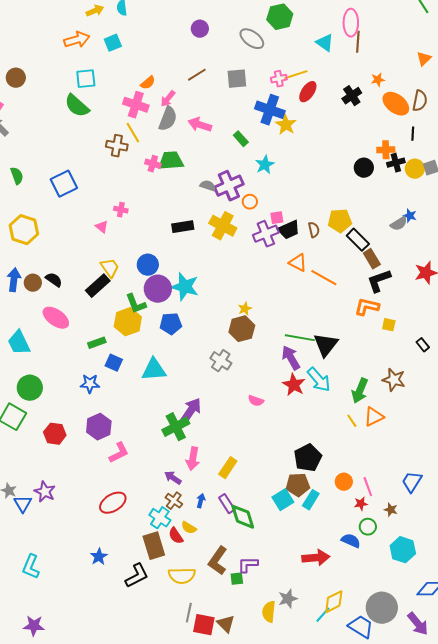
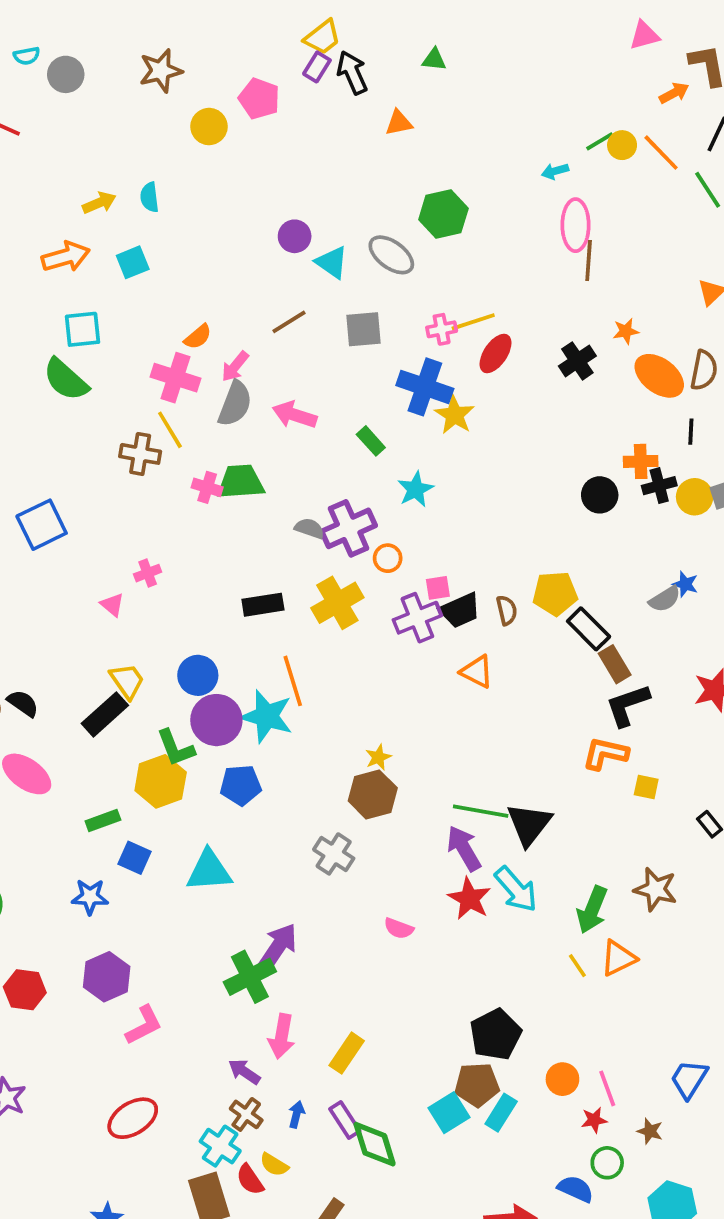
cyan triangle: (325, 43) -> (332, 262), moved
pink cross: (121, 210) -> (148, 573), turned -32
yellow cross: (223, 226) -> (337, 603), turned 32
orange line: (324, 278) -> (293, 681), moved, turned 44

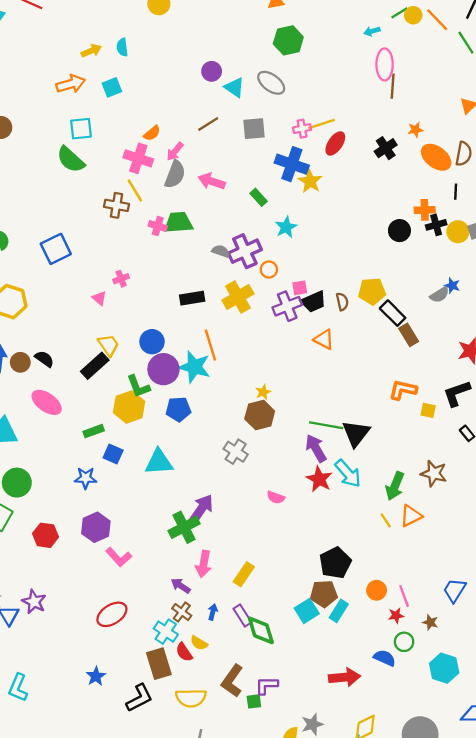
green hexagon: (443, 214) -> (288, 40), moved
black L-shape: (628, 705) -> (457, 393), moved
pink L-shape: (144, 1025) -> (119, 557), turned 75

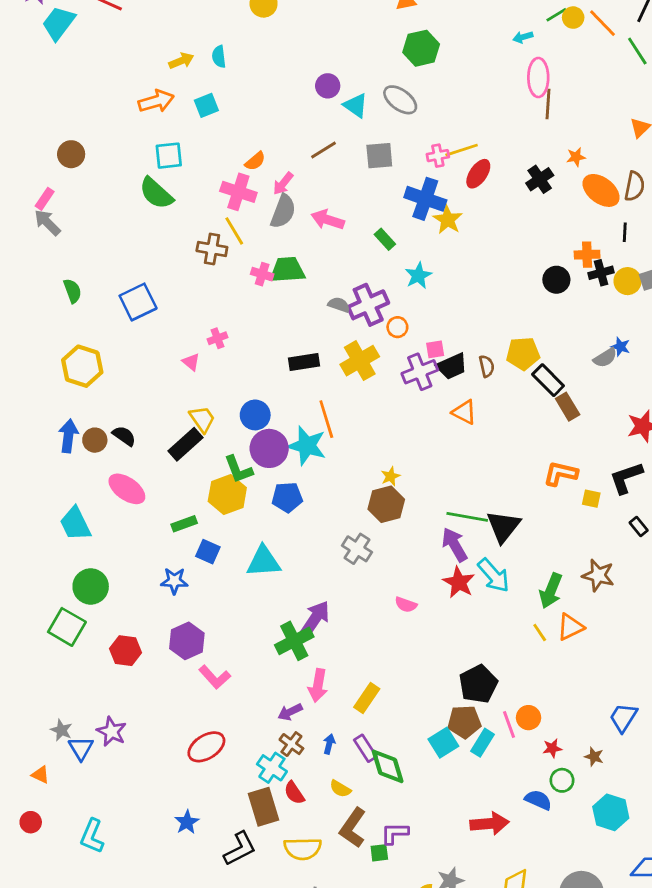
purple arrow: (181, 586) -> (290, 712), turned -60
pink line: (404, 596) -> (509, 725), moved
yellow semicircle: (199, 643) -> (340, 789), moved

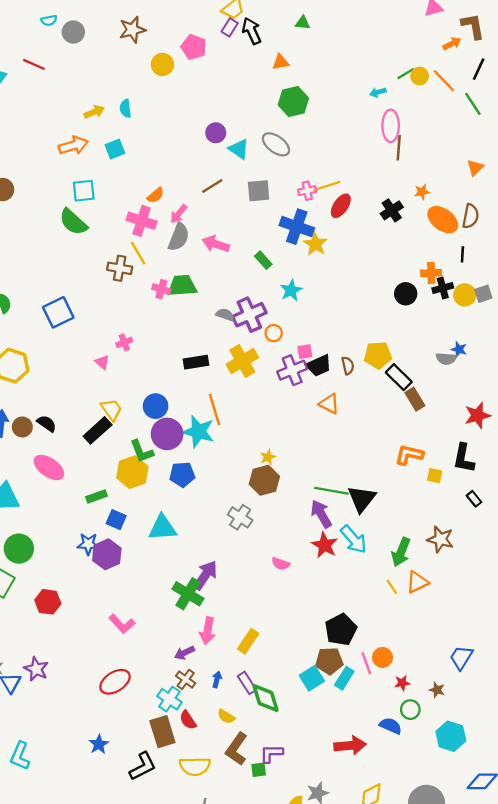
gray semicircle: (605, 358) -> (446, 359), turned 36
black L-shape: (626, 478) -> (464, 458), turned -60
purple hexagon: (187, 641) -> (107, 554), moved
green cross: (294, 641) -> (188, 594), turned -32

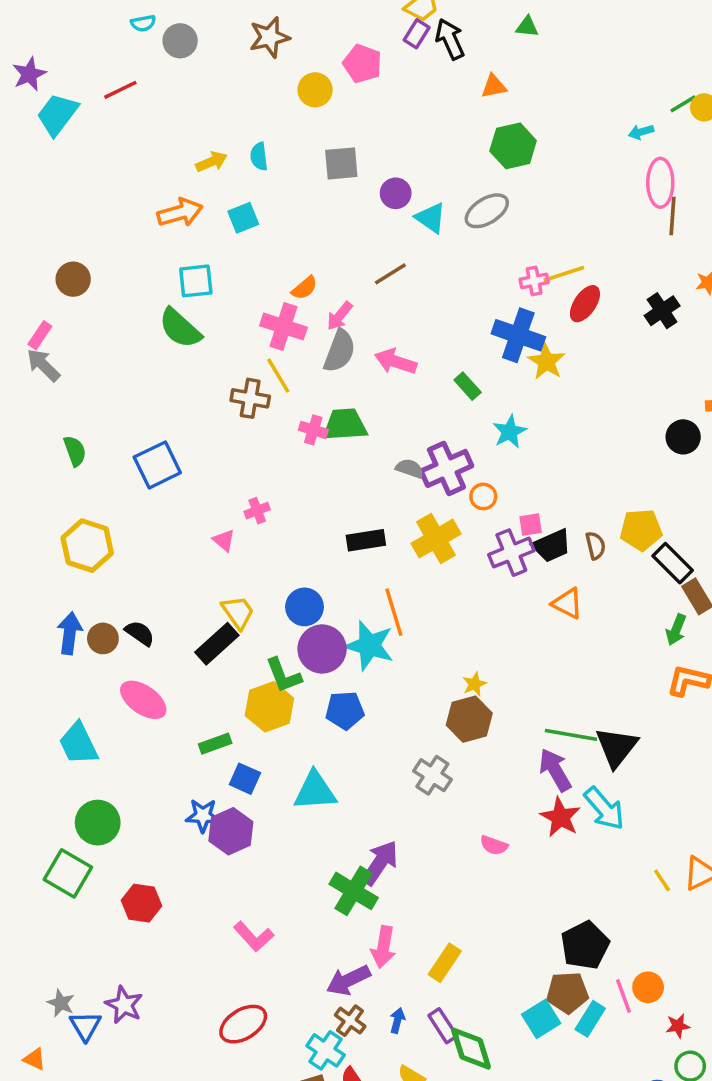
red line: (34, 64) -> (120, 90), turned -50
gray ellipse: (276, 144) -> (487, 211), turned -68
gray square: (259, 191) -> (341, 163), moved
green arrow: (401, 552) -> (676, 630), moved, size x0.7
purple arrow: (184, 653) -> (348, 980), size x1.4

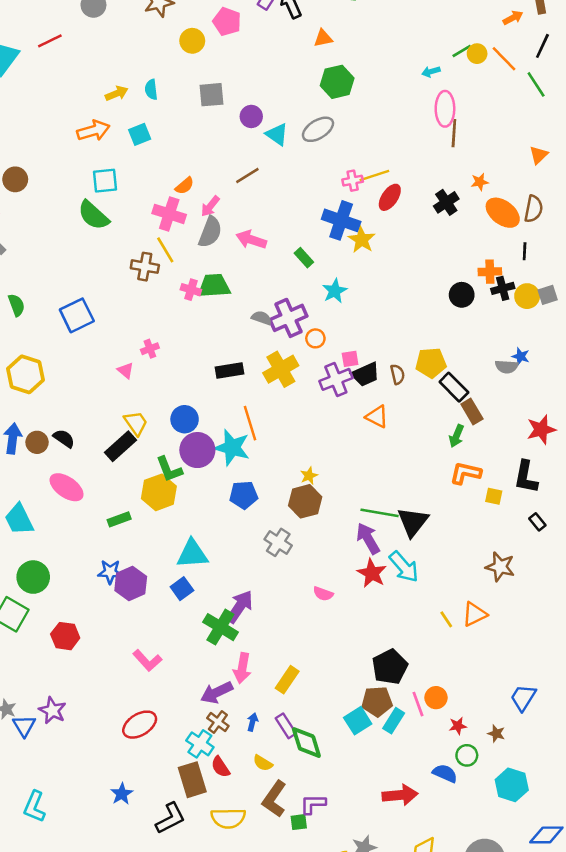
blue pentagon: (345, 710) -> (244, 495), moved
blue square: (245, 779) -> (182, 589), moved, turned 30

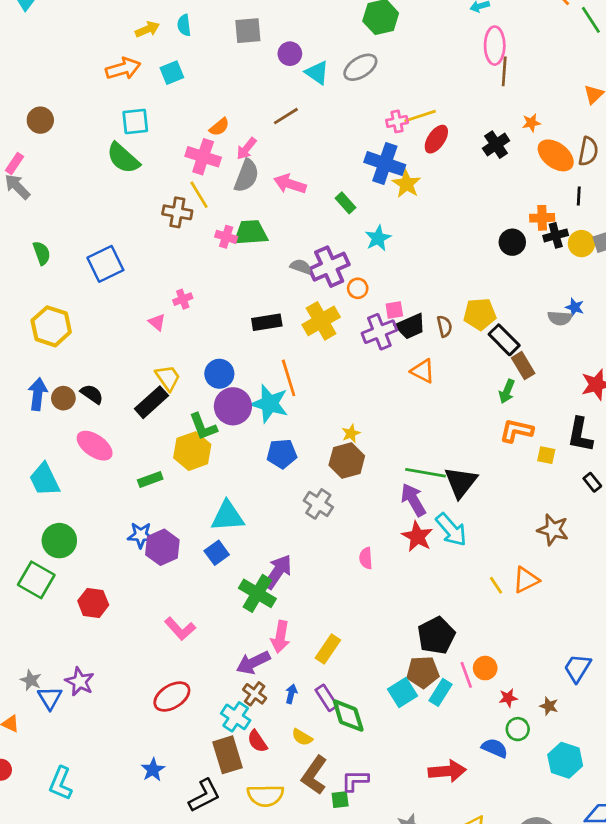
pink semicircle: (323, 594) -> (366, 558), turned 66

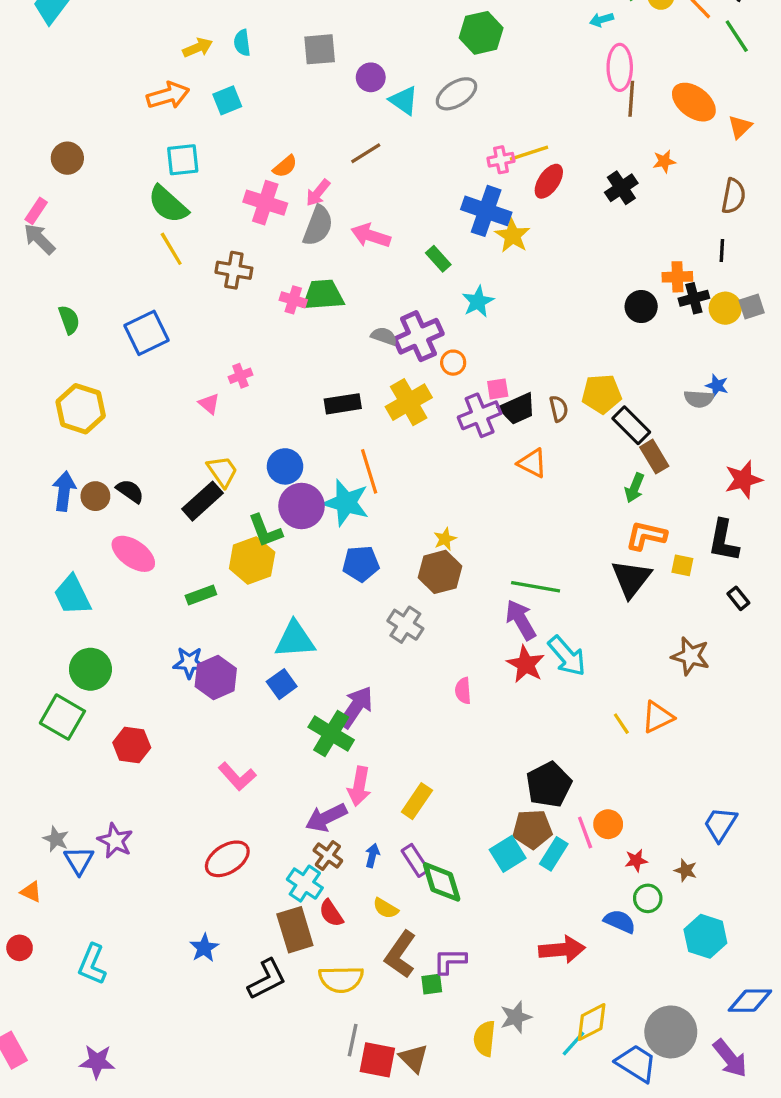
orange ellipse: (556, 155) -> (694, 102), moved
yellow line: (199, 195) -> (171, 249), moved
black triangle: (461, 482) -> (631, 579), moved

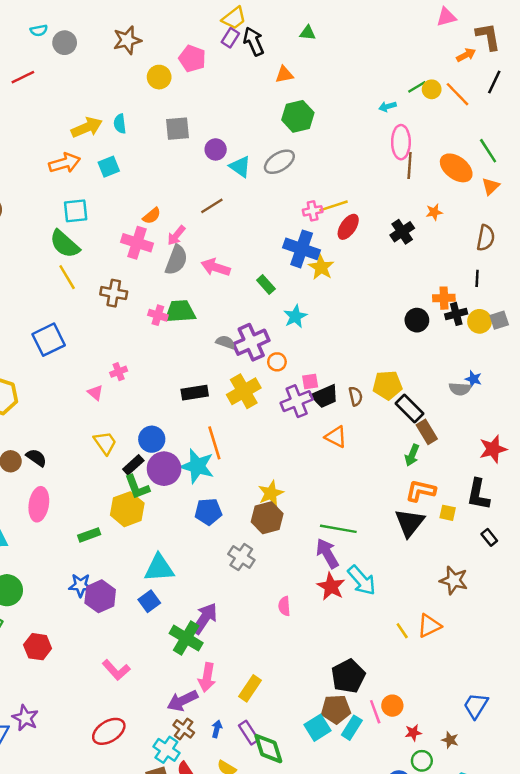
green line: (737, 36) -> (488, 151), moved
yellow arrow: (198, 48) -> (87, 127), size x1.4
black rectangle: (203, 501) -> (133, 465), moved, size x0.7
yellow star: (445, 539) -> (271, 493), size x1.5
pink ellipse: (133, 554) -> (39, 504), turned 64

